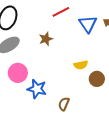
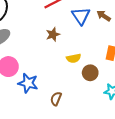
brown star: (46, 39) -> (53, 34), moved

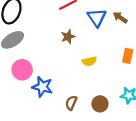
brown circle: (90, 73) -> (100, 104), moved

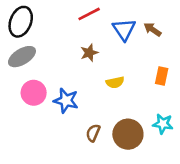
blue star: (42, 87) -> (66, 101), moved
brown circle: (100, 104) -> (128, 134), size x1.5

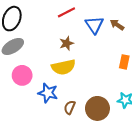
yellow semicircle: (115, 82) -> (63, 67), moved, size x1.6
blue star: (66, 101) -> (48, 93), moved

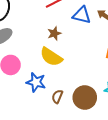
blue triangle: (94, 25) -> (82, 15), turned -42
yellow semicircle: (63, 67) -> (51, 57), turned 45

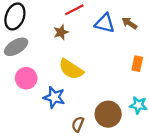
brown star: (54, 33) -> (61, 32), moved
brown semicircle: (57, 96) -> (78, 124), moved

